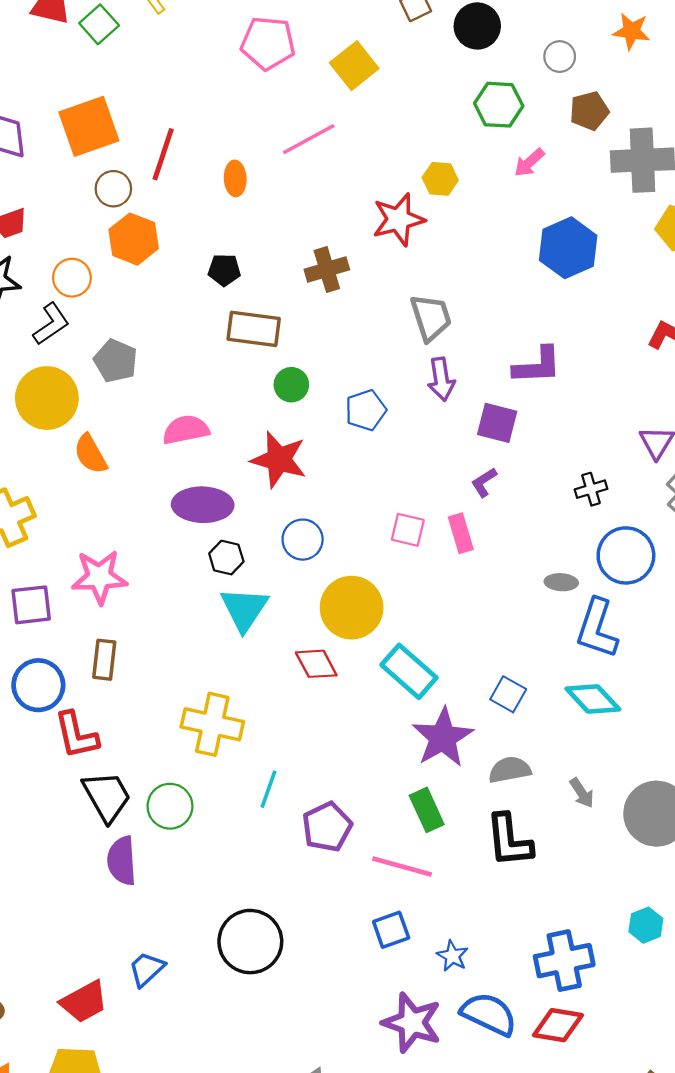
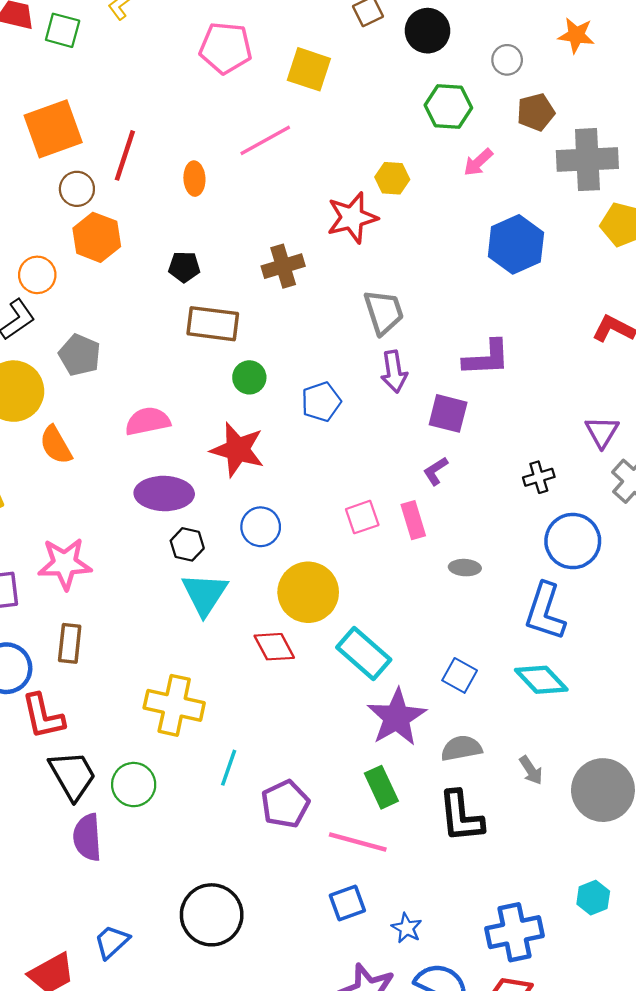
green square: (99, 24) -> (63, 30), turned -33
yellow square: (354, 66) -> (309, 69), turned -33
pink square: (408, 530) -> (362, 517), turned -32
gray ellipse: (561, 582) -> (465, 568), moved

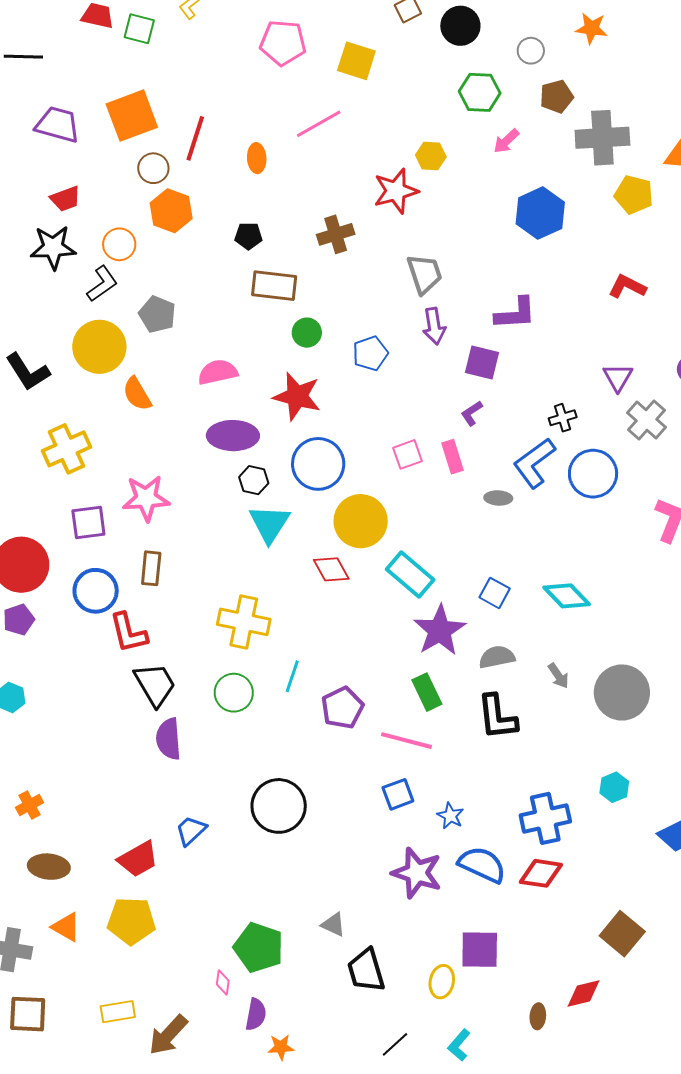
blue circle: (261, 527) -> (318, 464), size x1.5
blue L-shape: (545, 612) -> (534, 463), moved, turned 36
green circle: (134, 785) -> (234, 693), moved

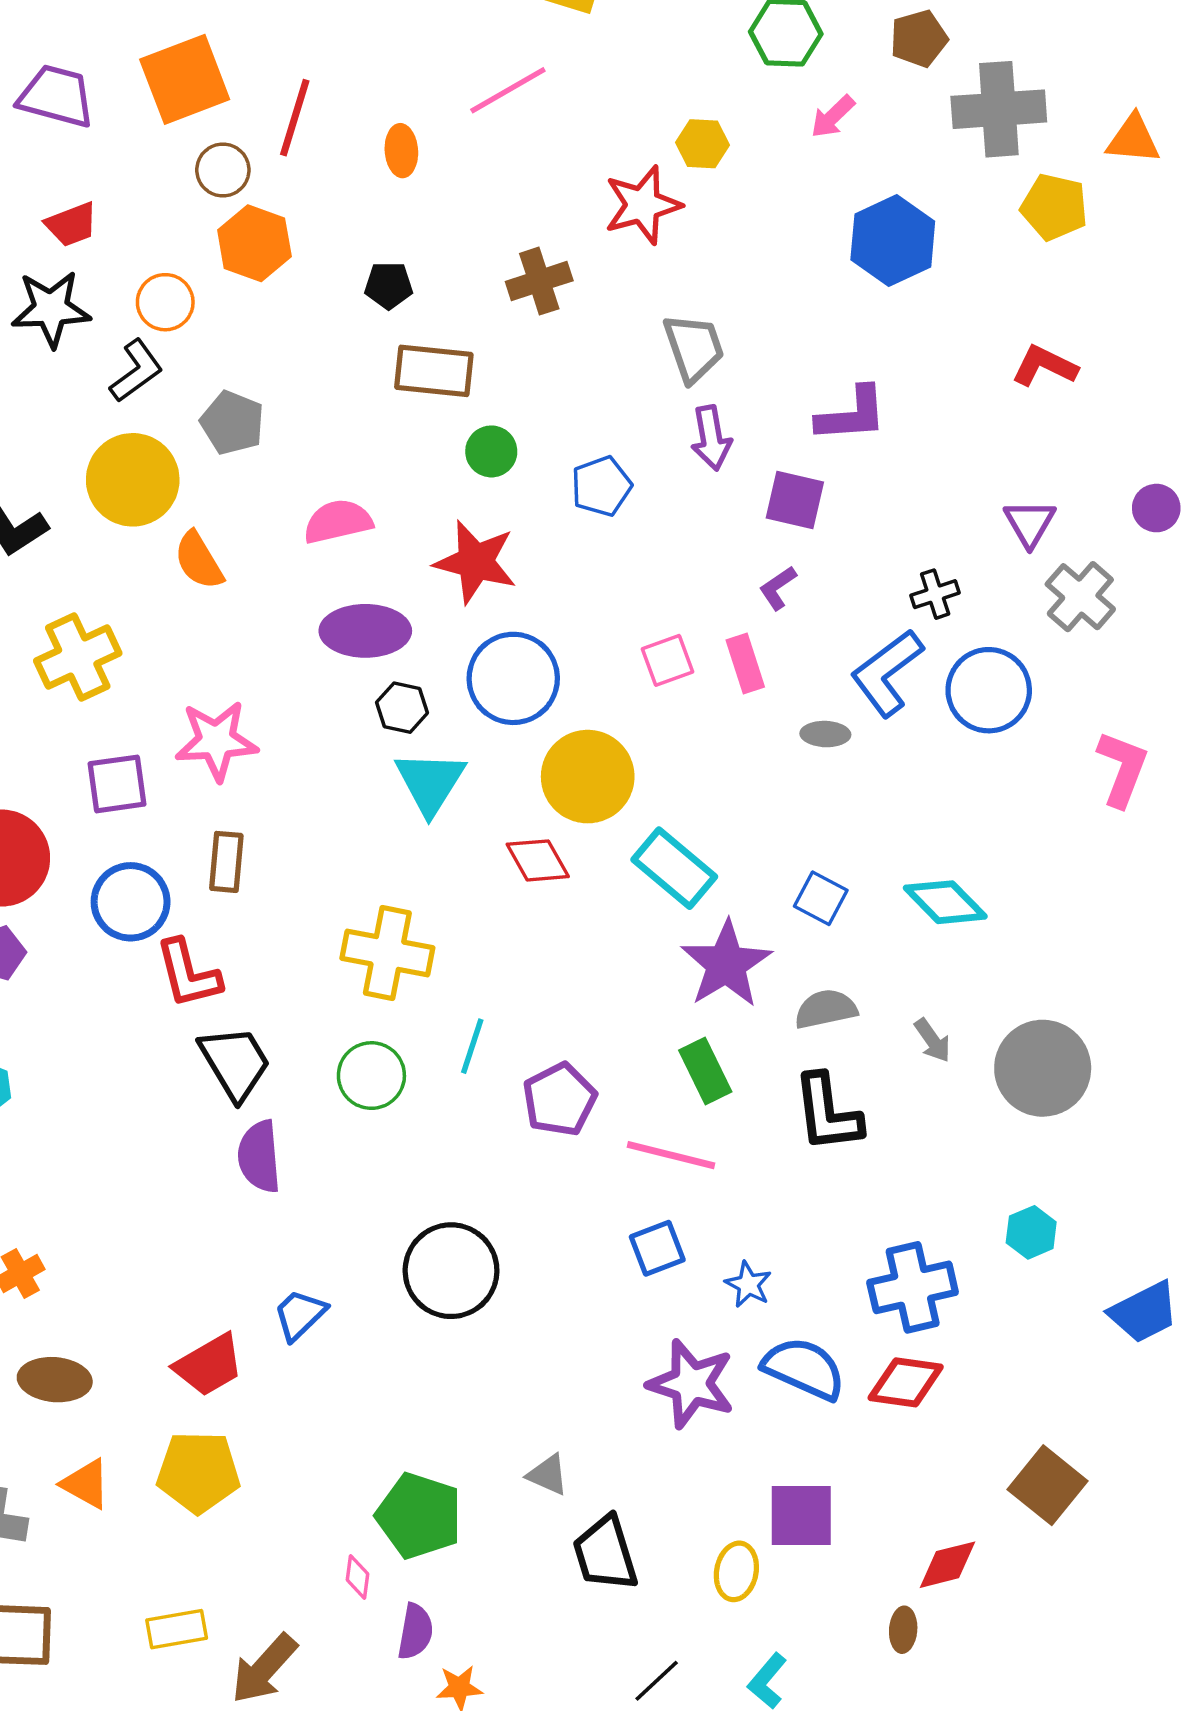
red diamond: (583, 994) -> (948, 1565), moved

